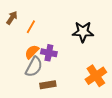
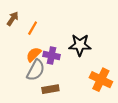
black star: (83, 32) -> (80, 45), moved
orange cross: (96, 76) -> (101, 80), turned -30

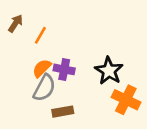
black star: (80, 45) -> (109, 71), moved, turned 30

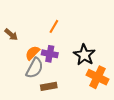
brown arrow: (15, 23) -> (11, 35), moved, turned 96
orange line: (40, 35) -> (54, 26), moved

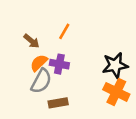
brown arrow: (11, 35) -> (32, 41), moved
black star: (84, 55) -> (115, 65), moved, turned 30

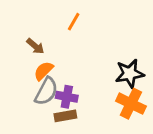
orange line: (64, 31) -> (74, 22), moved
purple cross: (59, 64) -> (67, 97), moved

